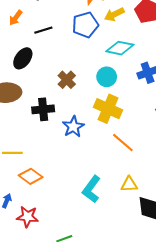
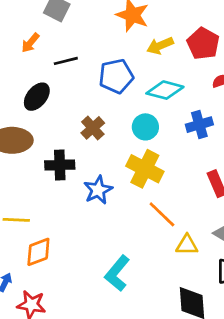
blue pentagon: (85, 25) -> (116, 76), moved
orange diamond: (31, 176) -> (38, 252), turned -60
yellow triangle: (129, 184) -> (187, 245), moved

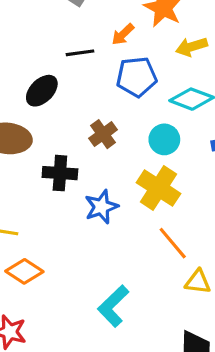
orange arrow: (30, 43) -> (123, 34), moved
orange diamond: (38, 252) -> (24, 271), turned 48

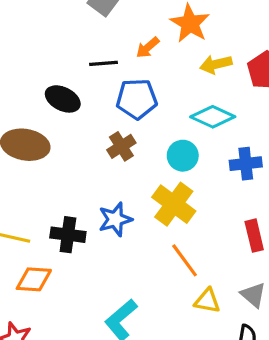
blue pentagon: (137, 77) -> (137, 99), moved
black ellipse: (42, 91) -> (63, 99), turned 68
black cross: (60, 173) -> (68, 235), moved
orange diamond: (24, 271) -> (34, 279), turned -33

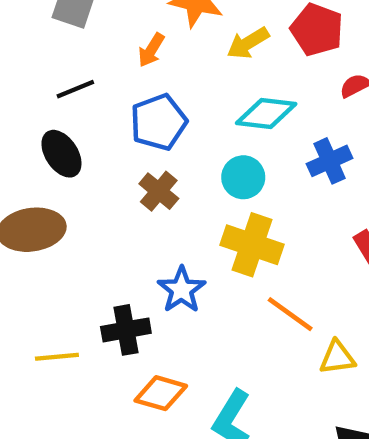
black line: (103, 63) -> (75, 89), moved
black ellipse: (63, 99) -> (61, 154), turned 48
orange diamond: (34, 279) -> (161, 393), moved, turned 30

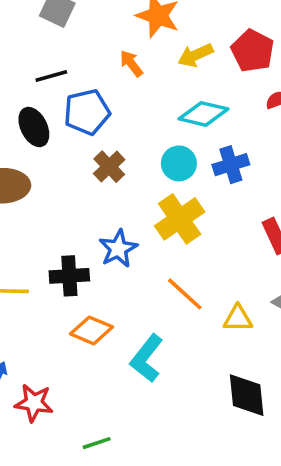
orange arrow: (151, 50) -> (131, 63), moved, turned 104
blue pentagon: (159, 122) -> (87, 112), moved
blue cross: (330, 161) -> (231, 165), moved
yellow cross: (252, 245) -> (180, 219), turned 30
orange line: (290, 314) -> (185, 294), moved

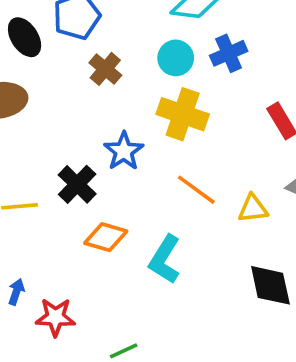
yellow cross: (180, 219) -> (183, 114), turned -30
black cross: (69, 276) -> (77, 184), turned -36

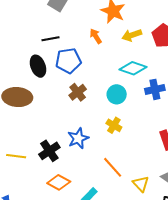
blue cross: (229, 53) -> (155, 89), moved
yellow cross: (183, 114) -> (114, 125), size x0.6
yellow triangle: (253, 209) -> (141, 184), turned 42

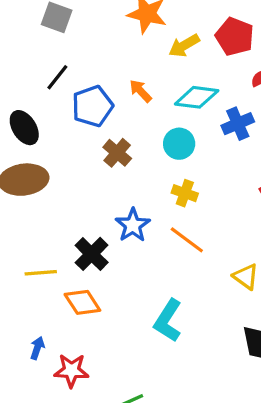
orange arrow: (96, 36) -> (140, 91), moved
black line: (50, 39) -> (57, 77), turned -30
black ellipse: (38, 66) -> (24, 128), moved
orange line: (113, 167) -> (187, 240), moved
orange diamond: (59, 182) -> (82, 302), moved, turned 40

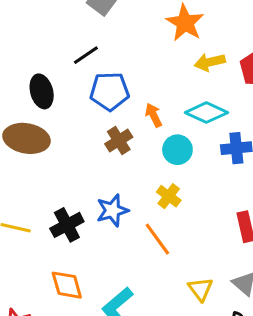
orange arrow: (140, 91) -> (154, 115), moved
orange diamond: (82, 302) -> (67, 285), moved

